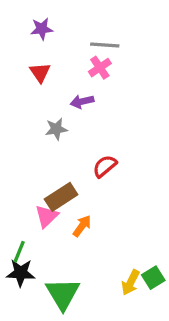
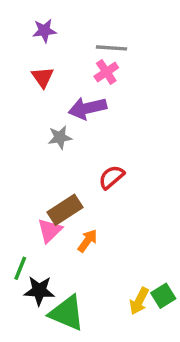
purple arrow: (82, 102) -> (87, 108), size x1.5
black star: (21, 273) -> (39, 291), moved
green triangle: (63, 294) -> (67, 313), turned -36

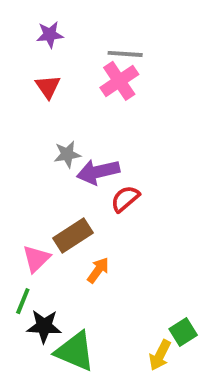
pink cross: (106, 72) -> (119, 81), size x1.4
purple arrow: (87, 108) -> (98, 172), moved
pink triangle: (50, 230) -> (36, 259), moved
yellow arrow: (139, 301) -> (160, 355), moved

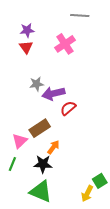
purple star: (50, 35) -> (27, 30), moved
gray line: (125, 54) -> (80, 15), moved
black star: (44, 326) -> (43, 164), moved

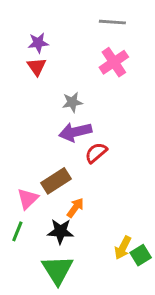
pink cross: (65, 44) -> (114, 62), moved
gray star: (37, 84) -> (72, 102), moved
green triangle: (41, 191) -> (57, 270), turned 35
yellow arrow: (87, 194) -> (123, 248), moved

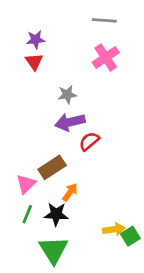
green line: (17, 231) -> (27, 214), moved
yellow arrow: (123, 248) -> (114, 229), turned -125

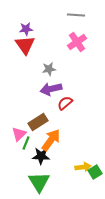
red triangle: (34, 62) -> (25, 45), size x1.5
orange arrow: (70, 192) -> (51, 140), size x1.6
green line: (27, 214) -> (26, 143), moved

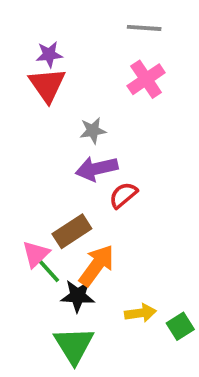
green line: (26, 143) -> (49, 271), turned -64
yellow arrow: (83, 167) -> (140, 313), moved

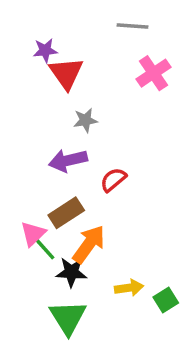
pink cross: (146, 79) -> (153, 73), moved
red triangle: (47, 85) -> (66, 73), moved
purple arrow: (97, 169) -> (68, 160), moved

